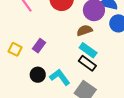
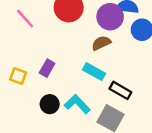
cyan rectangle: (88, 50) -> (94, 72), moved
black rectangle: (87, 63) -> (120, 90), moved

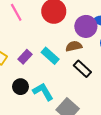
cyan rectangle: (94, 72) -> (50, 56), moved
black rectangle: (120, 90) -> (82, 69), moved

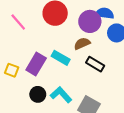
purple rectangle: (25, 57) -> (36, 64), size x1.5

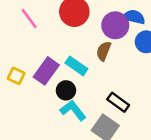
brown semicircle: (82, 44) -> (104, 51), turned -49
black rectangle: (95, 64) -> (118, 102), moved
black circle: (38, 94) -> (66, 90), moved

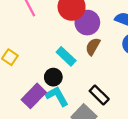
purple circle: (115, 25) -> (87, 23), moved
purple rectangle: (46, 71) -> (34, 96), moved

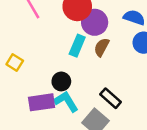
cyan rectangle: (66, 56) -> (77, 46), moved, turned 72
purple rectangle: (34, 96) -> (42, 102), turned 40

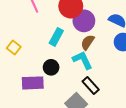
cyan rectangle: (77, 46) -> (56, 37), moved
cyan L-shape: (66, 101) -> (82, 60), moved

